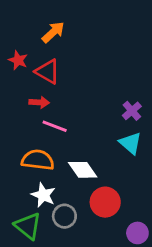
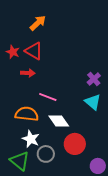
red star: (18, 60) -> (13, 52), moved
pink line: (55, 126) -> (48, 97), moved

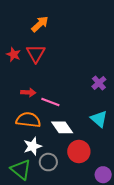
red triangle: (34, 51) -> (36, 53), turned 30
red arrow: (28, 73) -> (28, 92), moved
cyan triangle: (93, 102) -> (99, 119), moved
white star: (31, 139) -> (33, 146), turned 30

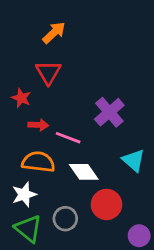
red star: (14, 55) -> (21, 98), moved
purple cross: (99, 83) -> (109, 112), moved, size x1.5
white star: (33, 146) -> (24, 195), moved

